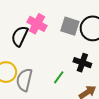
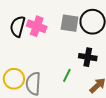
black semicircle: (20, 36) -> (18, 26), moved

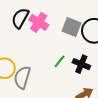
green line: (67, 75) -> (60, 61), moved

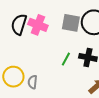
gray semicircle: (22, 77) -> (33, 82), size x0.6

